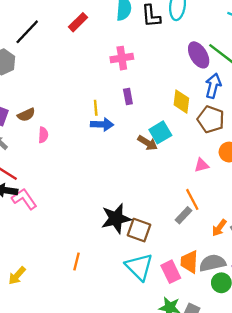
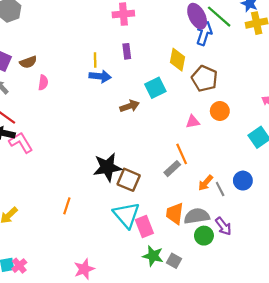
blue arrow: (213, 86) -> (204, 33), moved
brown arrow: (148, 143) -> (130, 106), moved, turned -54
pink rectangle: (171, 272) -> (144, 227), moved

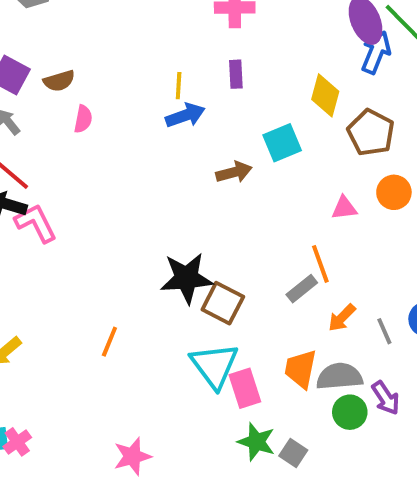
blue arrow: (100, 76) -> (185, 115), turned -30
orange arrow: (206, 183) -> (342, 318), moved

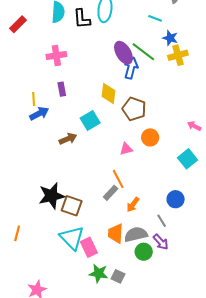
gray line: (384, 331) -> (162, 221), moved

